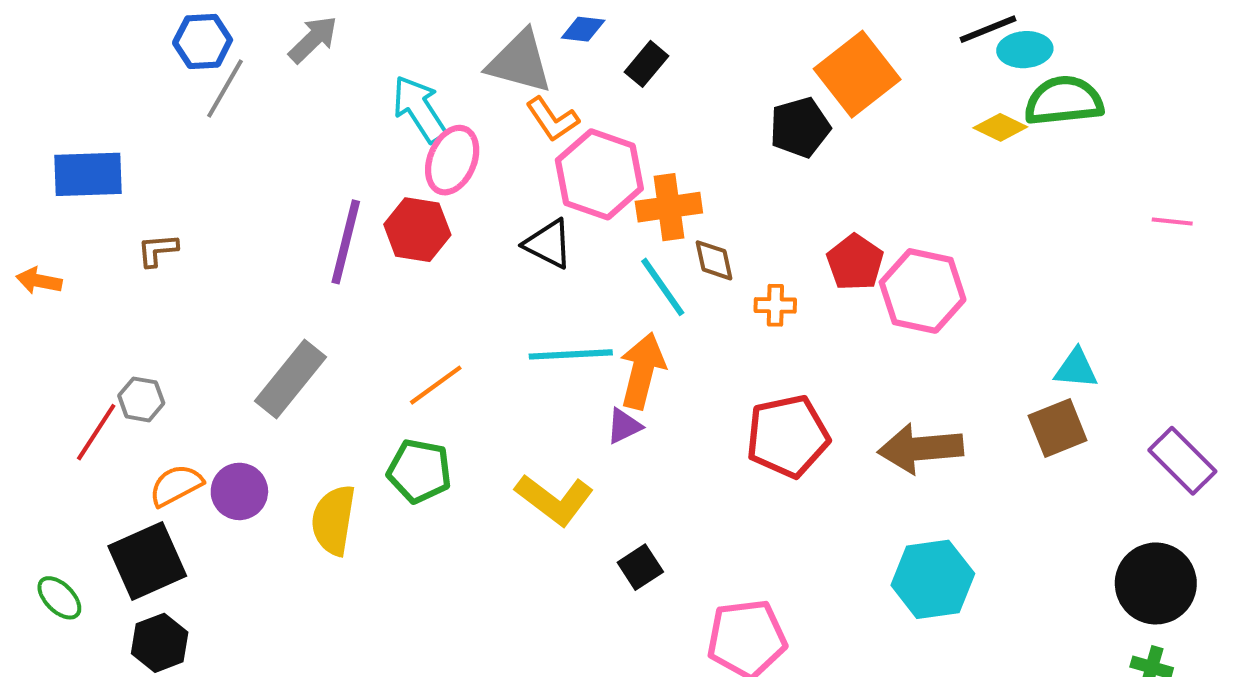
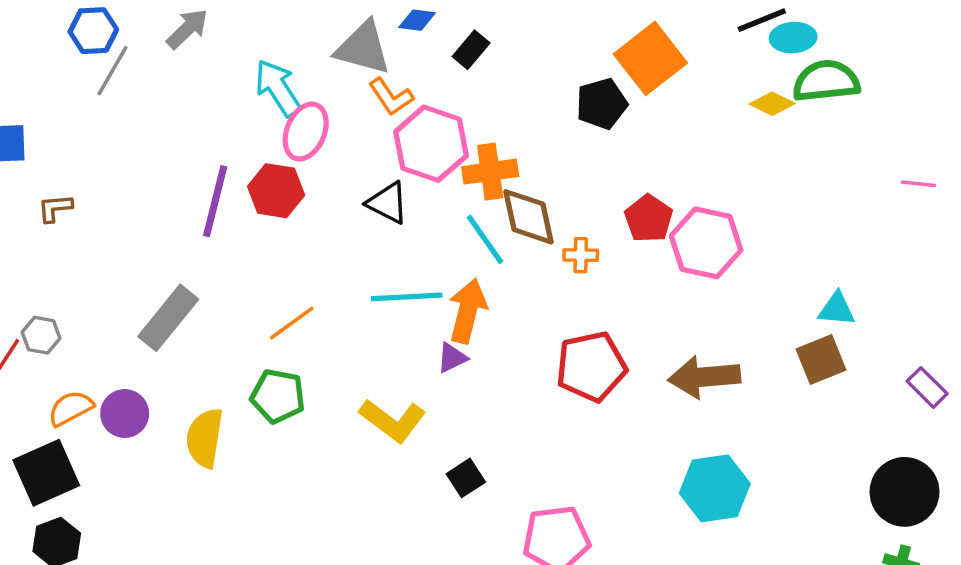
brown diamond: (714, 260) -> (528, 217), size x1.6
purple rectangle: (1182, 461) -> (927, 387), size x0.7

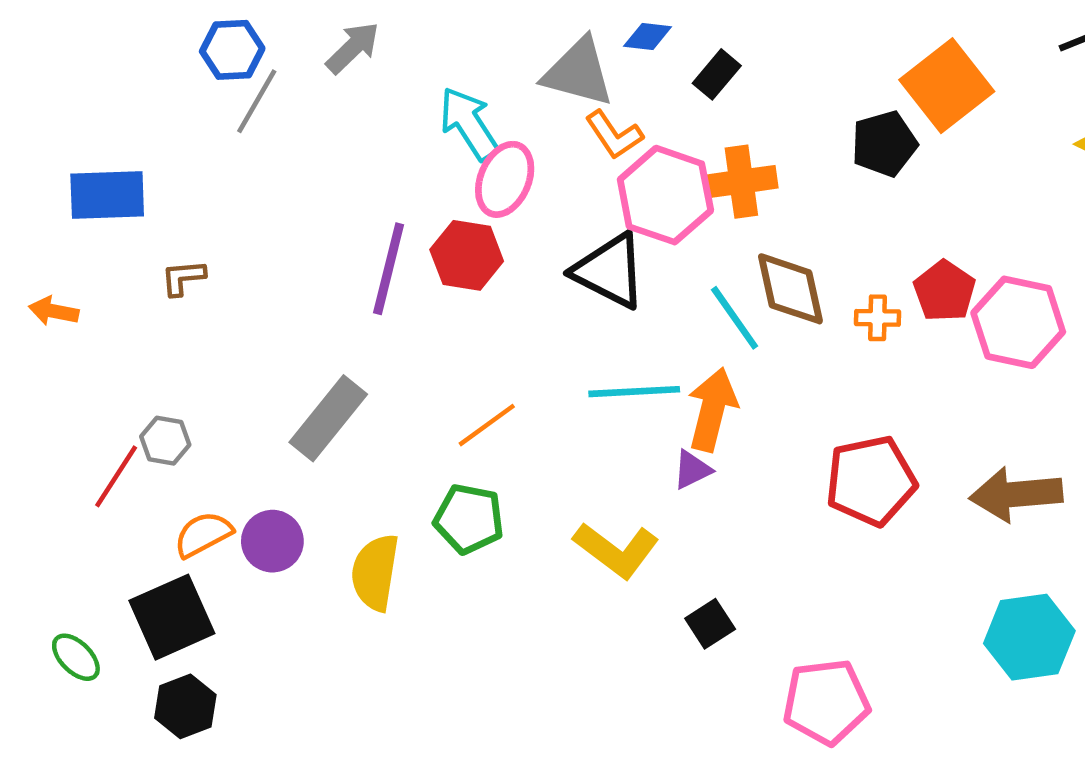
orange cross: (490, 172) -> (741, 182), moved
black triangle: (387, 203) -> (610, 271), size x1.4
orange cross: (581, 255) -> (878, 318), moved

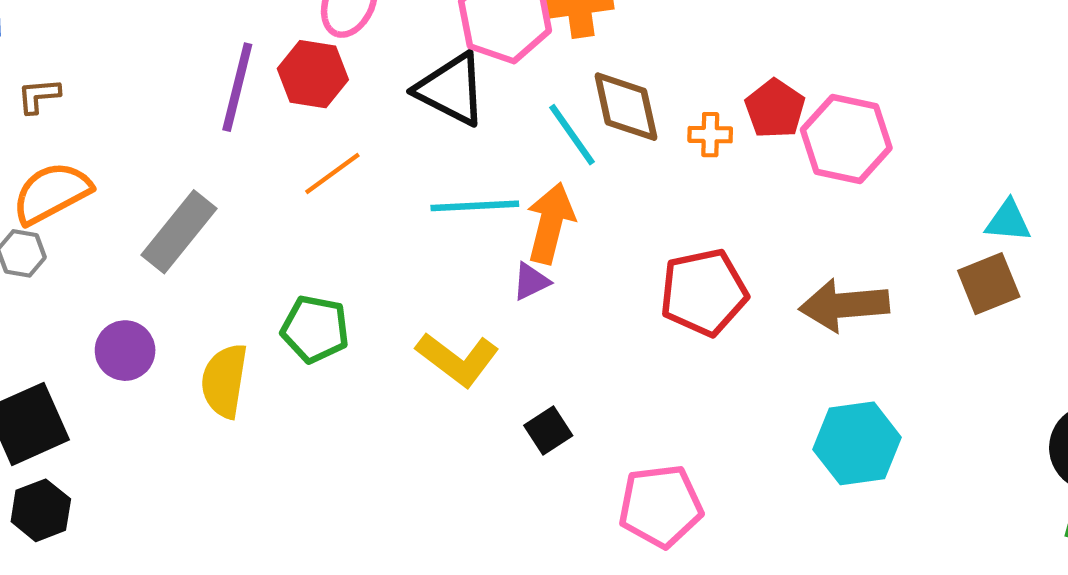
orange line: (487, 425) -> (332, 173), moved
orange semicircle: (203, 534) -> (52, 193), moved, size x1.4

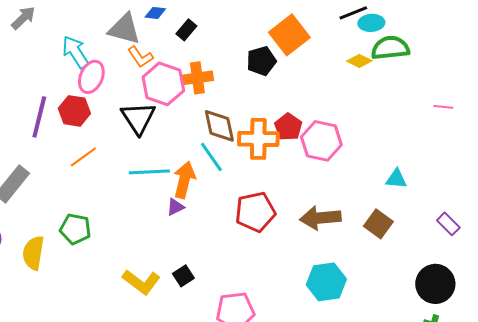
black triangle: (451, 89) -> (138, 118), turned 30
cyan line: (572, 135) -> (211, 157), moved
orange cross: (710, 135) -> (258, 139), size x2.0
brown square: (989, 284) -> (378, 224), moved, turned -32
yellow L-shape: (458, 359) -> (141, 282), moved

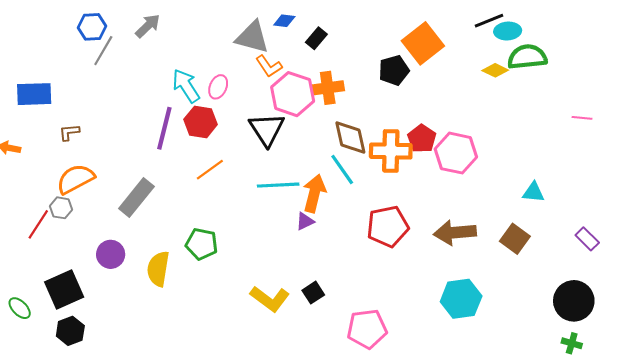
cyan arrow: (75, 52) -> (186, 86), moved
pink ellipse: (91, 77) -> (218, 87), size x0.7

